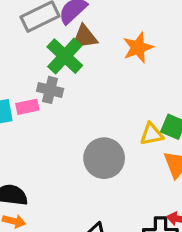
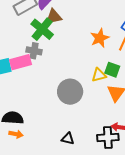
orange star: (138, 48) -> (100, 38), moved
pink rectangle: (27, 107) -> (20, 62), size x1.5

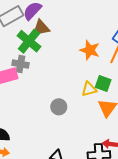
orange star: (100, 38) -> (90, 50), turned -30
gray circle: (70, 92) -> (59, 107), size x0.6

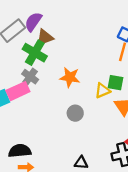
orange star: (90, 50) -> (70, 77), moved
gray cross: (21, 64) -> (30, 77), turned 35

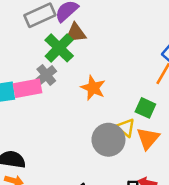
yellow triangle: (103, 91) -> (126, 128), moved, turned 49
gray circle: (75, 113) -> (108, 140), moved, size x1.6

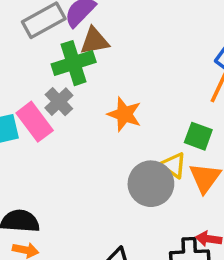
green cross: (59, 48) -> (74, 63), turned 32
pink rectangle: (28, 88) -> (35, 122), turned 68

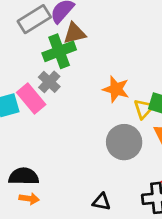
orange star: (124, 114) -> (116, 89), moved
yellow triangle: (173, 165) -> (144, 109), moved, turned 40

